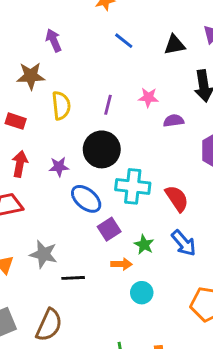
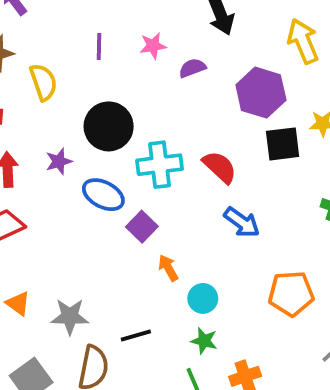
purple line: (108, 105) -> (99, 46), moved
green star: (144, 245) -> (204, 341), moved
gray star: (44, 254) -> (70, 316), moved
orange arrow: (121, 264) -> (168, 268), turned -108
black line: (73, 278) -> (136, 336), moved

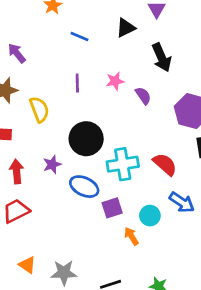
purple semicircle: (192, 68) -> (143, 96), turned 78
purple square: (142, 227) -> (112, 208), turned 30
cyan circle: (203, 298) -> (150, 216), moved

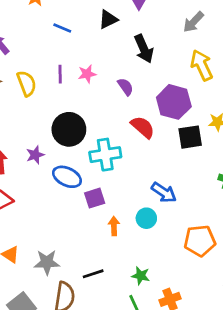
pink star: (115, 81) -> (87, 74), moved
yellow semicircle: (39, 109) -> (27, 83), moved
red semicircle: (165, 164) -> (143, 127), moved
cyan circle: (150, 216) -> (146, 218), moved
orange arrow: (131, 236) -> (114, 226), turned 30

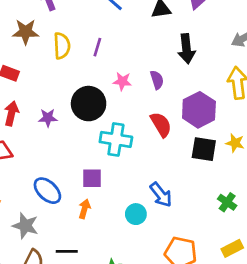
pink star: (87, 74) -> (122, 81), moved
blue ellipse: (67, 177) -> (47, 191), moved
orange arrow: (114, 226) -> (84, 209), moved

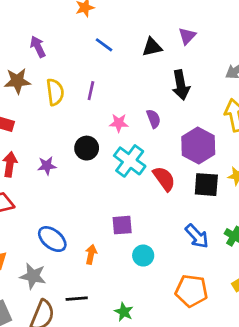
black circle: (89, 104) -> (87, 148), size x0.7
red semicircle: (161, 124) -> (164, 179), moved
cyan cross: (116, 139) -> (130, 161), moved, turned 32
purple square: (92, 178) -> (122, 225), moved
blue arrow: (161, 195) -> (197, 236), moved

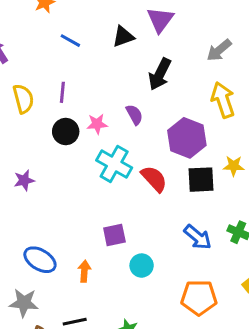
purple triangle: (187, 36) -> (160, 20), size x1.4
black arrow: (181, 85) -> (160, 74), turned 44
black circle: (87, 148) -> (66, 132), moved

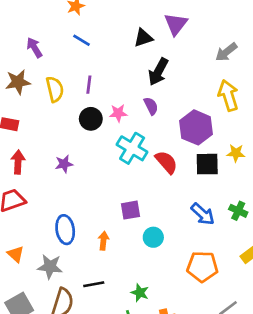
blue line: (70, 41) -> (82, 40), moved
black arrow: (160, 74) -> (158, 72), moved
purple star: (24, 180) -> (64, 164), moved
blue ellipse: (40, 260) -> (65, 230), turned 48

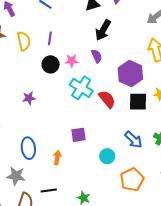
cyan circle: (153, 237) -> (107, 156), moved
orange pentagon: (202, 267) -> (132, 180), turned -30

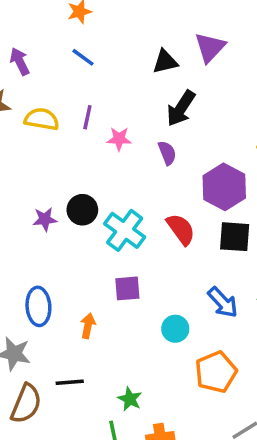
yellow semicircle: (24, 41) -> (42, 119), turned -72
pink star: (72, 61) -> (119, 139), moved
black circle: (51, 64) -> (82, 210), moved
cyan cross: (81, 88) -> (125, 230), moved

